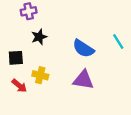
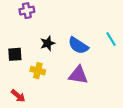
black star: (39, 37) -> (48, 43), moved
red arrow: (19, 86) -> (18, 96), moved

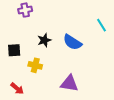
cyan line: (111, 39) -> (102, 25), moved
purple triangle: (78, 75) -> (69, 83), moved

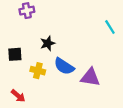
blue semicircle: (72, 42) -> (64, 66), moved
purple triangle: (69, 83) -> (90, 77), moved

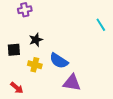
black star: (48, 43) -> (36, 40), moved
purple triangle: (90, 77) -> (72, 83), moved

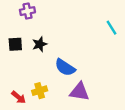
black square: (14, 50) -> (15, 44), moved
yellow cross: (35, 65) -> (40, 91), moved, turned -32

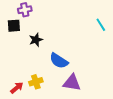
black square: (15, 44) -> (14, 26), moved
red arrow: (19, 97) -> (17, 88), turned -80

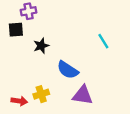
cyan line: (101, 25) -> (103, 41), moved
red arrow: (17, 88) -> (19, 101), turned 48

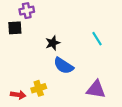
black star: (41, 46) -> (53, 43), moved
purple triangle: (83, 95) -> (96, 89), moved

